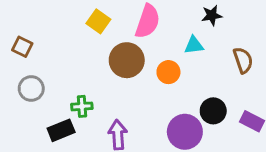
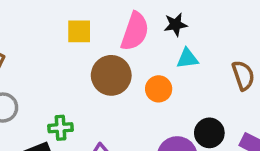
black star: (212, 15) -> (176, 25), moved
yellow square: (98, 21) -> (79, 31), turned -35

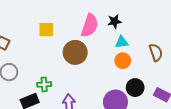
yellow square: (79, 31) -> (46, 30), moved
orange circle: (159, 89) -> (123, 61), moved

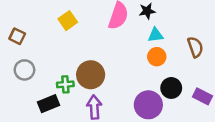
yellow square: (46, 30) -> (68, 21), turned -35
brown circle: (75, 52) -> (91, 75), moved

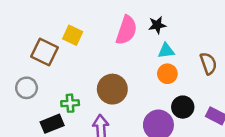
yellow square: (68, 21) -> (73, 35), turned -30
brown square: (17, 36) -> (44, 52), moved, size x1.5
brown circle: (91, 75) -> (112, 89), moved

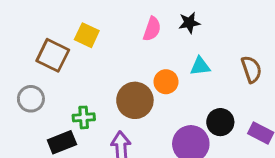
pink semicircle: (126, 30) -> (152, 29), size x0.7
cyan triangle: (166, 51) -> (200, 66), moved
orange circle: (167, 74) -> (166, 82), moved

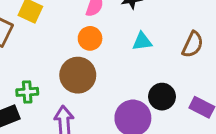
brown semicircle: (251, 69) -> (193, 45), turned 44
orange circle: (166, 82) -> (90, 38), moved

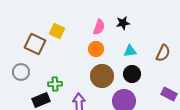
brown circle: (78, 75) -> (102, 76), moved
black circle: (162, 97) -> (132, 74), moved

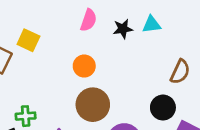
pink semicircle: (99, 27) -> (89, 20), moved
cyan triangle: (130, 51) -> (151, 25), moved
black circle: (132, 74) -> (163, 108), moved

